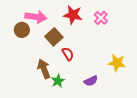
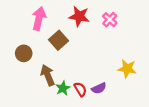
pink arrow: (36, 17) -> (39, 19), turned -85
brown circle: (22, 30) -> (24, 53), moved
red semicircle: (68, 54) -> (80, 89), moved

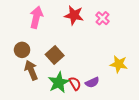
brown square: (59, 40) -> (55, 55), moved
brown arrow: (48, 75) -> (31, 70), moved
green star: (63, 88) -> (59, 82), size x1.5

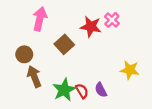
red star: (74, 15) -> (91, 27), moved
brown square: (55, 55) -> (64, 44), moved
purple semicircle: (92, 82) -> (101, 90), turned 88

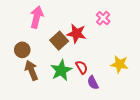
red star: (91, 27) -> (77, 33), moved
green star: (64, 90) -> (61, 70), moved
red semicircle: (82, 91) -> (82, 67), moved

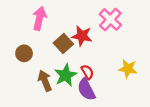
pink cross: (103, 18) -> (110, 19), size x1.5
brown arrow: (31, 70) -> (45, 81), moved
purple semicircle: (93, 83) -> (86, 89), moved, size x1.5

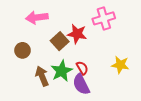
pink arrow: (39, 18) -> (37, 17), turned -110
pink cross: (110, 19) -> (104, 18), turned 30

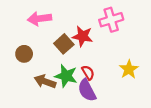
yellow star: (120, 65) -> (129, 69), turned 30
green star: (62, 71) -> (66, 76), turned -30
brown arrow: (42, 76) -> (45, 81), turned -48

